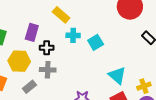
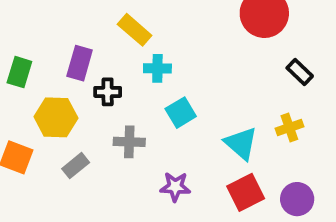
cyan square: (96, 42) -> (181, 113), moved
gray cross: (48, 70) -> (129, 142), moved
yellow cross: (144, 86) -> (289, 128), moved

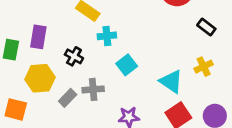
purple rectangle: (80, 63) -> (38, 37), moved
black cross: (108, 92) -> (74, 56), turned 36
gray rectangle: (76, 166) -> (68, 98), moved

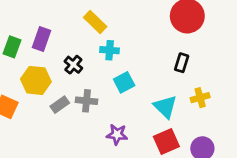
black rectangle: (206, 27) -> (182, 63), moved, turned 60

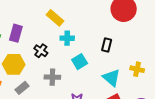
black rectangle: (182, 63) -> (107, 45), moved
yellow cross: (200, 98) -> (137, 69), turned 32
gray rectangle: (60, 105) -> (22, 88), moved

